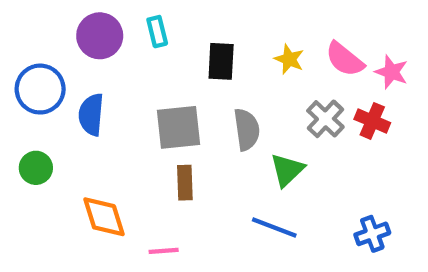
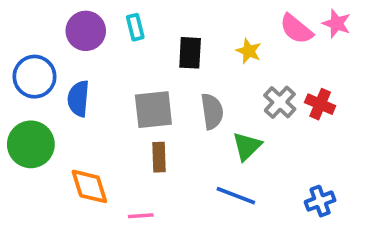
pink semicircle: (345, 59) -> (296, 29), moved
pink star: (391, 72) -> (337, 24), moved
green circle: (36, 168) -> (31, 144), size x1.6

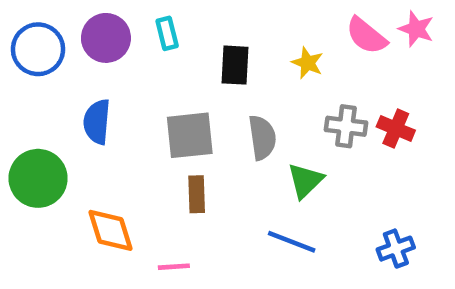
blue circle: (35, 77) -> (38, 49), moved
gray cross: (280, 102) -> (346, 126), turned -36

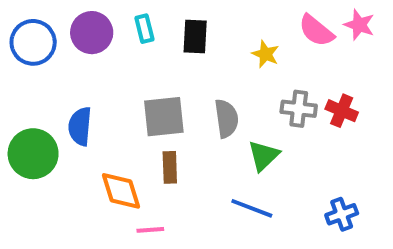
black rectangle: (235, 65) -> (195, 36), moved
blue semicircle: (97, 122) -> (80, 126), moved
orange diamond: (110, 230) -> (121, 191), moved

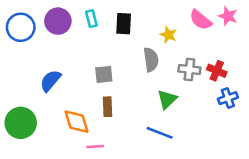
gray square: (164, 117) -> (104, 74), size x0.7
gray semicircle: (226, 119) -> (151, 60), moved
blue semicircle: (80, 126) -> (50, 81), turned 35
green circle: (33, 154) -> (21, 123), moved
blue cross: (342, 214) -> (228, 98), moved

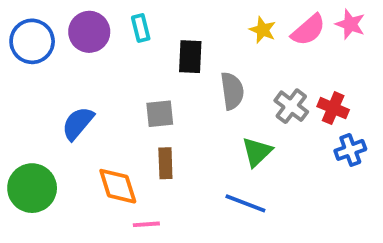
pink semicircle: (201, 20) -> (308, 30), turned -80
black rectangle: (124, 24) -> (190, 57), moved
yellow star: (168, 35) -> (263, 30), moved
gray cross: (189, 69) -> (291, 106), turned 30

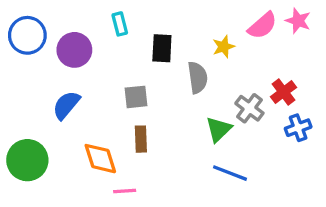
yellow star: (263, 30) -> (224, 47), moved, turned 30
purple circle: (89, 32) -> (74, 50), moved
gray cross: (291, 106) -> (249, 108), moved
red cross: (333, 108) -> (283, 92), turned 30
blue line: (245, 203) -> (230, 173), moved

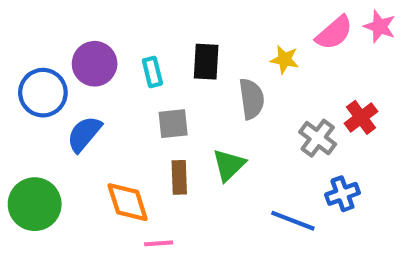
cyan rectangle: (120, 24) -> (152, 72), moved
blue circle: (27, 35) -> (43, 93), moved
yellow star: (224, 47) -> (285, 60), turned 30
blue cross: (298, 128) -> (342, 194), moved
green triangle: (219, 129) -> (229, 165), moved

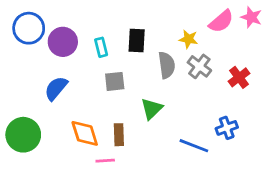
blue circle: (43, 93) -> (29, 28), moved
gray cross: (318, 138) -> (199, 66), moved
brown rectangle: (179, 177) -> (119, 135), moved

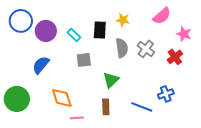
pink star: (251, 17) -> (184, 34), moved
yellow star: (188, 39) -> (123, 20), moved
cyan rectangle: (101, 47) -> (74, 35), turned -32
brown rectangle: (119, 135) -> (106, 107), moved

